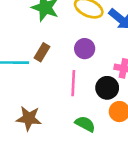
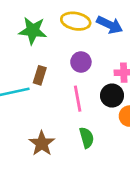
brown star: (29, 118) -> (42, 143), turned -30
green semicircle: (85, 124) -> (87, 138), moved, turned 60

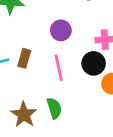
brown rectangle: (40, 75) -> (24, 58), moved
green semicircle: (87, 138) -> (54, 108), moved

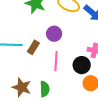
purple circle: (61, 30) -> (54, 34), moved
brown star: (24, 115) -> (22, 87), turned -30

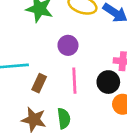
brown rectangle: (33, 47) -> (39, 83), moved

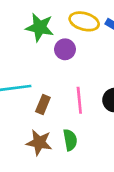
purple circle: (68, 45) -> (65, 49), moved

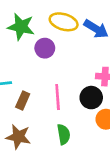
green semicircle: (70, 140) -> (64, 134), moved

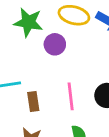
brown rectangle: (23, 100) -> (33, 102), turned -30

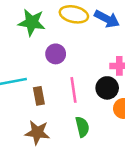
purple circle: (55, 44) -> (56, 54), moved

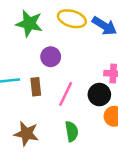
pink line: (73, 90) -> (66, 94), turned 30
brown rectangle: (39, 96) -> (36, 87), moved

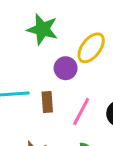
yellow ellipse: (72, 19) -> (91, 48), moved, turned -72

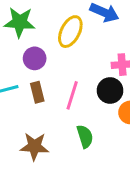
purple circle: (66, 68) -> (35, 58), moved

